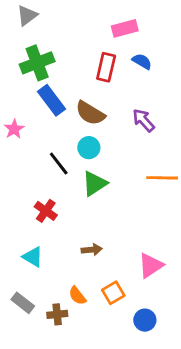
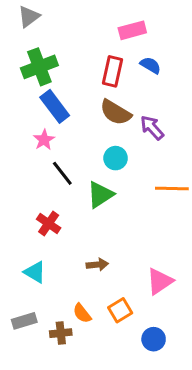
brown semicircle: (90, 113) -> (116, 112), moved
pink star: (14, 129) -> (44, 140), moved
cyan circle: (89, 148) -> (116, 158), moved
gray rectangle: (23, 303) -> (24, 321), turned -55

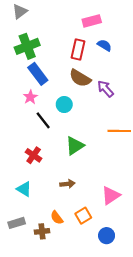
cyan circle: (116, 158) -> (64, 105), moved
green triangle: (100, 195) -> (75, 146), moved

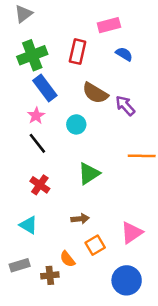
red rectangle: (78, 50) -> (78, 52), moved
black line: (43, 120) -> (37, 143), moved
orange square: (83, 216) -> (95, 245), moved
blue circle: (107, 236) -> (127, 280), size x1.5

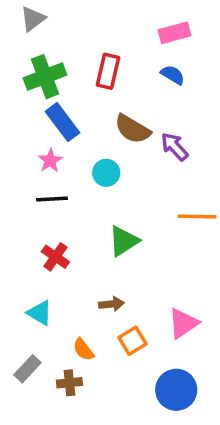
pink rectangle: (109, 25) -> (174, 33), moved
black line: (37, 143) -> (52, 199), turned -55
orange semicircle: (67, 259) -> (83, 350), moved
gray rectangle: (20, 265) -> (27, 369), turned -30

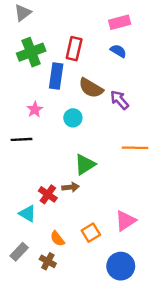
blue rectangle: (62, 122) -> (56, 76), moved, turned 45
black line: (52, 199) -> (22, 139), moved
red cross: (55, 257) -> (48, 194), moved
brown arrow: (111, 304) -> (71, 187), moved
brown cross: (69, 383) -> (48, 261), turned 35

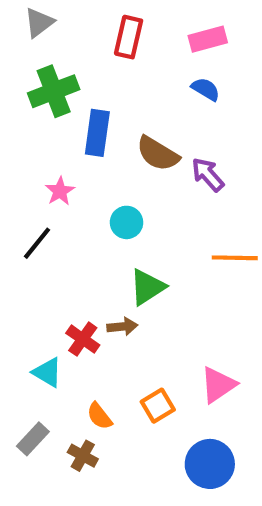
red rectangle: (74, 49) -> (129, 37), moved
cyan circle: (73, 118) -> (127, 222), moved
black line: (22, 139) -> (37, 243), turned -48

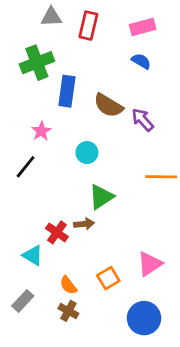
gray triangle: (39, 22) -> (51, 17), moved, turned 35
brown cross: (83, 456) -> (68, 311), moved

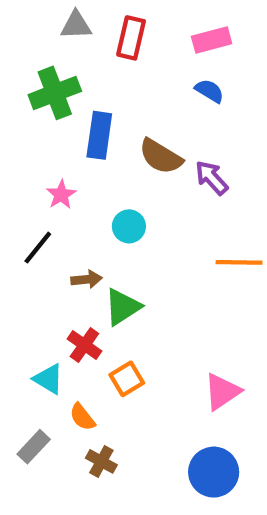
green triangle: (101, 197) -> (123, 307), moved
brown arrow: (84, 224) -> (87, 279), moved
orange square: (108, 278) -> (127, 379), moved
orange semicircle: (68, 285) -> (82, 417), moved

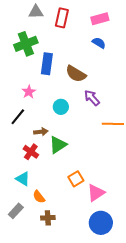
purple arrow: (212, 178) -> (92, 98), moved
red cross: (84, 345) -> (31, 152), moved
orange square: (127, 379) -> (76, 179), moved
pink triangle: (222, 392) -> (96, 193), moved
brown cross: (101, 461) -> (48, 218), turned -32

